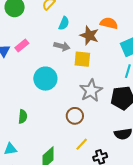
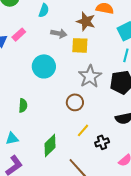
cyan semicircle: (64, 23) -> (44, 10), moved

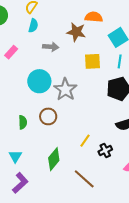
yellow square: (80, 45) -> (92, 61), moved
gray star: (90, 76) -> (65, 89), moved
brown circle: (75, 102) -> (48, 116), moved
cyan triangle: (12, 139) -> (15, 156), turned -40

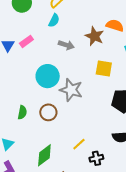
gray star: (65, 89) -> (71, 90), turned -30

